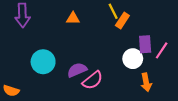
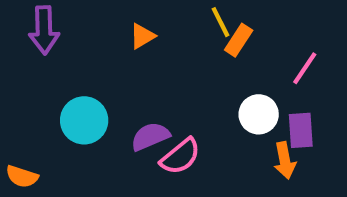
orange triangle: (73, 18) -> (142, 36), turned -32
purple rectangle: (145, 44) -> (301, 130), moved
pink line: (162, 50) -> (305, 68), moved

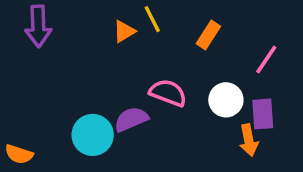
yellow line: (221, 22) -> (152, 19), moved
cyan circle: (84, 120) -> (93, 135), moved
pink semicircle: (180, 156) -> (168, 93), moved, turned -120

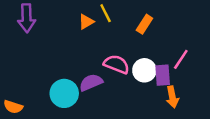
pink line: (266, 60) -> (181, 59), moved
white circle: (226, 100) -> (144, 70), moved
purple rectangle: (263, 114) -> (163, 75), moved

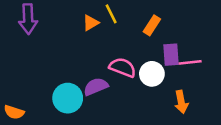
pink line: (181, 59) -> (190, 62), turned 50
purple rectangle: (163, 75) -> (171, 55), moved

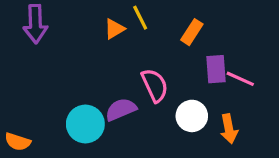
pink line: (190, 62) -> (240, 79), turned 30
pink semicircle: (123, 67) -> (155, 85), turned 44
white circle: (152, 74) -> (192, 116), moved

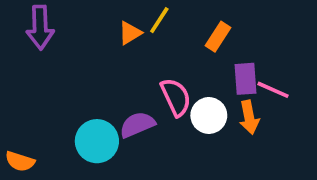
yellow line: (140, 18) -> (159, 20), turned 60
white circle: (192, 116) -> (209, 115), moved
orange arrow: (229, 129) -> (249, 117), moved

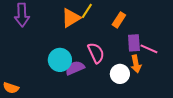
orange triangle: (130, 33) -> (71, 18), size x1.5
white circle: (209, 115) -> (120, 74), moved
cyan circle: (97, 141) -> (60, 60), moved

